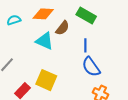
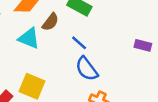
blue line: (85, 45) -> (79, 43), turned -48

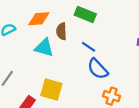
brown semicircle: (50, 22) -> (61, 31), turned 147

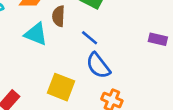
yellow square: (51, 89) -> (61, 87), moved

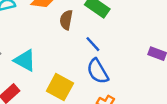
cyan triangle: (36, 34) -> (25, 60), moved

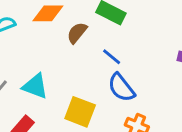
brown semicircle: (66, 20) -> (77, 33), turned 36

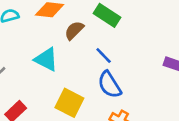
cyan triangle: (35, 86) -> (46, 59), moved

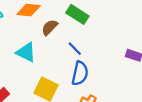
blue semicircle: (109, 85) -> (80, 73), turned -135

